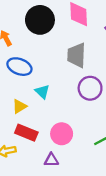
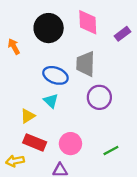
blue ellipse: (19, 67) -> (55, 75), moved

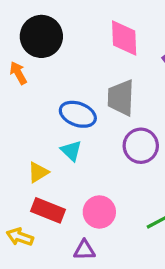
black circle: (49, 28) -> (41, 36), moved
yellow arrow: (15, 161) -> (20, 237), turned 30

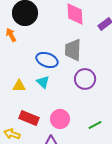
yellow triangle: (38, 172) -> (19, 86), moved, turned 32

